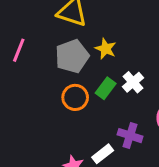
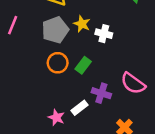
white cross: (133, 82) -> (104, 34), moved, turned -35
green rectangle: (106, 88) -> (83, 65), moved

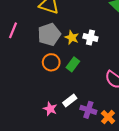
yellow star: (82, 24) -> (72, 38), moved
purple cross: (101, 93) -> (88, 110), moved

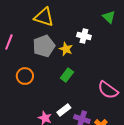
white cross: (90, 38) -> (84, 36), moved
orange circle: (51, 62) -> (25, 76), moved

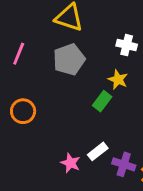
yellow star: (66, 49) -> (118, 80), moved
orange circle: (25, 76) -> (23, 111), moved

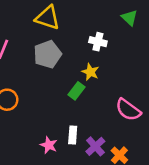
white rectangle: (98, 151) -> (73, 135), turned -48
purple cross: (124, 164) -> (95, 146), turned 30

